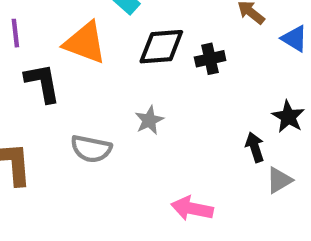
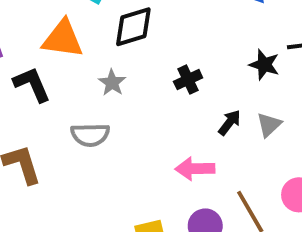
black cross: (210, 59) -> (188, 80), moved
gray star: (149, 120) -> (112, 83), moved
black arrow: (255, 147) -> (229, 123), moved, turned 68

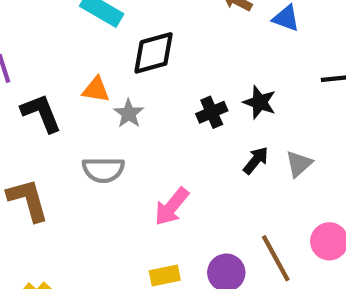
orange triangle: (63, 39) -> (96, 90), moved, size x0.6
black star: (264, 65) -> (260, 102), moved
pink arrow: (195, 169) -> (172, 207), moved, turned -51

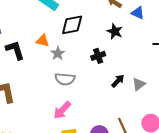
black star: (260, 102) -> (115, 31), moved
gray semicircle: (103, 170) -> (65, 79), moved
pink arrow: (172, 207) -> (62, 110), moved

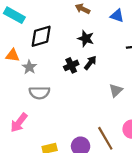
blue triangle: (138, 13) -> (117, 16), moved
black arrow: (118, 81) -> (90, 63), moved
pink arrow: (62, 110) -> (19, 123), moved

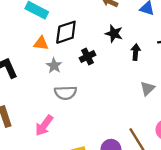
orange triangle: (13, 55) -> (41, 43), moved
black arrow: (90, 63) -> (136, 52), moved, turned -32
black cross: (71, 65) -> (87, 57), moved

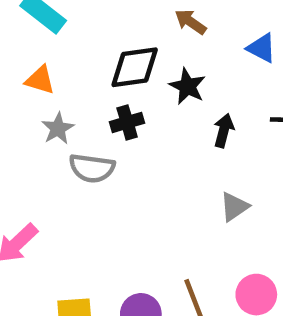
black diamond: (66, 32) -> (135, 67), moved
gray semicircle: (66, 93) -> (92, 168), moved

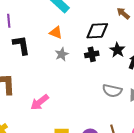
black star: (187, 86) -> (117, 50), moved
gray semicircle: (92, 168) -> (112, 91), moved

